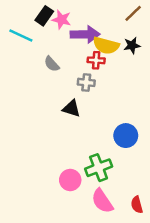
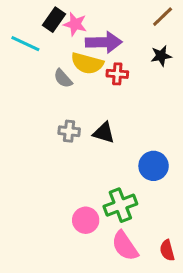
yellow semicircle: (106, 45) -> (87, 63), moved
gray cross: (86, 82) -> (69, 131), moved
black triangle: (71, 108) -> (104, 133), moved

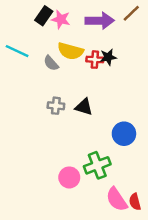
purple arrow: (104, 42) -> (100, 21), moved
cyan line: (25, 44) -> (17, 51), moved
black star: (161, 56) -> (108, 57), moved
pink semicircle: (125, 246) -> (117, 199), moved

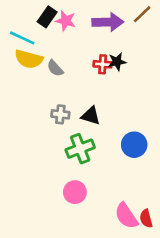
cyan line: (17, 51) -> (22, 38), moved
yellow semicircle: (70, 51) -> (29, 59), moved
green cross: (97, 165) -> (80, 149), moved

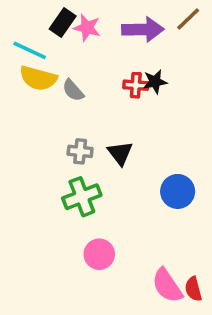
black triangle: (91, 116) -> (120, 153), turned 36
green cross: (80, 149) -> (82, 197), moved

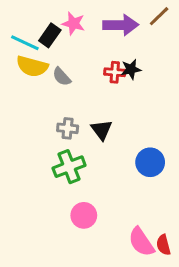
black rectangle: (63, 22) -> (50, 35), moved

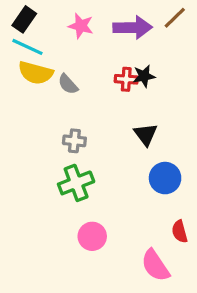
black rectangle: (50, 35) -> (24, 19), moved
black triangle: (101, 130) -> (146, 134), moved
red semicircle: (163, 245) -> (180, 231), moved

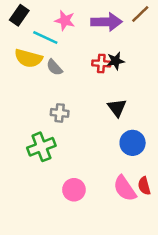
cyan line: (27, 47) -> (45, 37), moved
green cross: (76, 183) -> (41, 147), moved
pink semicircle: (155, 265) -> (125, 188), moved

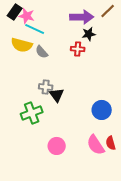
pink star: (65, 21) -> (27, 16), moved
black star: (116, 61) -> (89, 34), moved
black triangle: (117, 108) -> (57, 95), moved

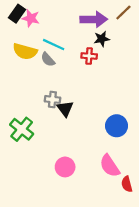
cyan line: (35, 29) -> (54, 45), moved
green cross: (32, 113) -> (22, 129), moved, turned -30
red semicircle: (111, 143) -> (127, 184), moved

